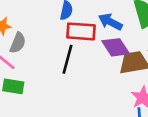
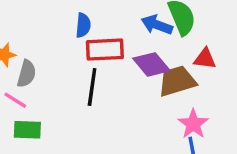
blue arrow: (110, 22) -> (157, 25), moved

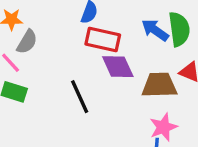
purple diamond: (151, 64) -> (118, 67), moved
black line: (92, 87) -> (80, 97), moved, turned -48

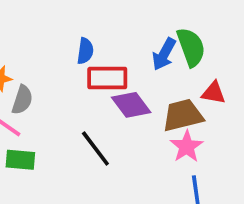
blue arrow: (155, 30) -> (164, 54), turned -84
pink star: (163, 127) -> (187, 146), moved

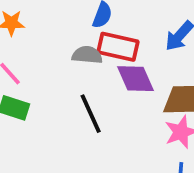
gray semicircle: (22, 100) -> (87, 55), moved, turned -116

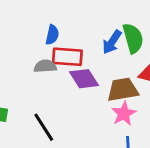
black line: (91, 114) -> (44, 127), moved

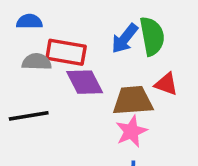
blue semicircle: (52, 35) -> (29, 22), moved, turned -108
black line: (44, 127) -> (29, 116), moved, turned -72

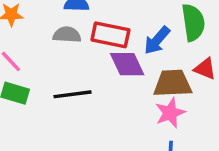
blue arrow: (125, 39) -> (157, 40), moved
gray semicircle: (37, 62) -> (67, 35), moved

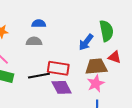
red rectangle: (110, 35) -> (58, 68), moved
purple diamond: (127, 64) -> (62, 87), moved

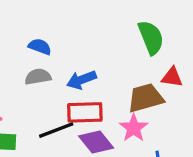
blue semicircle: (39, 24) -> (40, 47), turned 32
blue arrow: (86, 42) -> (81, 80), moved, turned 42
pink star: (96, 83) -> (134, 128), moved

